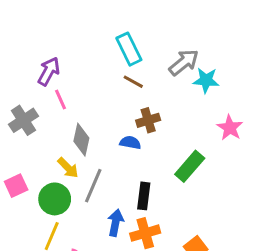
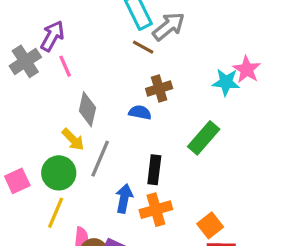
gray arrow: (184, 62) -> (169, 26), moved
cyan star: (206, 80) -> (226, 82), moved
gray cross: (23, 120) -> (25, 61), moved
pink star: (230, 128) -> (247, 69), moved
pink square: (16, 186) -> (17, 181), moved

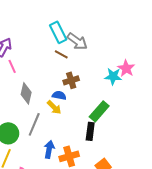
gray arrow: (169, 26) -> (77, 41), turned 75
yellow arrow: (73, 139) -> (54, 107), moved
black rectangle: (154, 170) -> (90, 131), moved

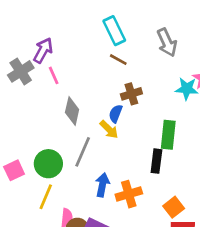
gray arrow: (77, 41) -> (167, 42), moved, turned 30
blue semicircle: (59, 95) -> (116, 114), turned -80
green rectangle: (99, 111) -> (168, 135), turned -35

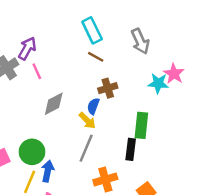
gray diamond: (72, 111) -> (54, 104), turned 50
gray line: (83, 152) -> (86, 148), moved
blue arrow: (102, 185) -> (48, 171), moved

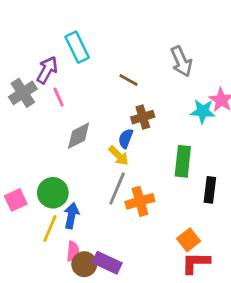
cyan rectangle: (92, 30) -> (77, 47), moved
black rectangle: (131, 149) -> (210, 190), moved
orange cross: (105, 179) -> (140, 201), moved

